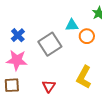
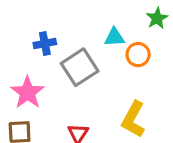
blue cross: (18, 35) -> (45, 44), moved, turned 32
pink star: (17, 60) -> (27, 92), turned 30

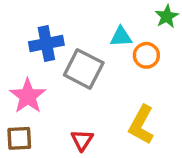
blue cross: (45, 44) -> (46, 43), size x1.4
gray square: (80, 67) -> (84, 69), turned -30

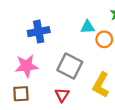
gray square: (84, 69) -> (70, 66), moved
pink star: (28, 96) -> (26, 66), turned 30

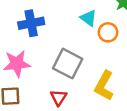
cyan triangle: (88, 27) -> (88, 18), turned 40

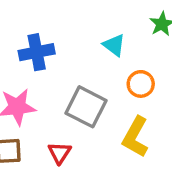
orange circle: (108, 32) -> (141, 84), moved
red triangle: (59, 97) -> (60, 153), moved

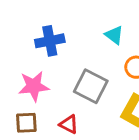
red triangle: (60, 153) -> (69, 124), turned -36

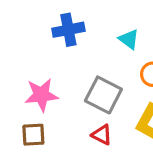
blue cross: (50, 41) -> (68, 30), moved
red triangle: (69, 124) -> (102, 135), moved

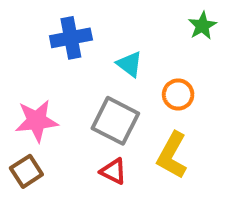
cyan triangle: (129, 39) -> (130, 64), moved
brown square: (33, 135) -> (26, 171), turned -30

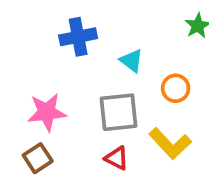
gray square: (115, 121) -> (119, 112), turned -33
yellow L-shape: (172, 155) -> (170, 143), turned -72

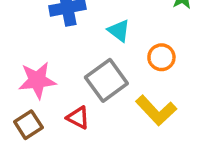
gray square: (119, 112) -> (106, 80), turned -30
red triangle: (117, 158) -> (78, 118), moved

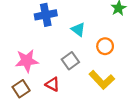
gray square: (106, 80) -> (70, 61), size x0.7

